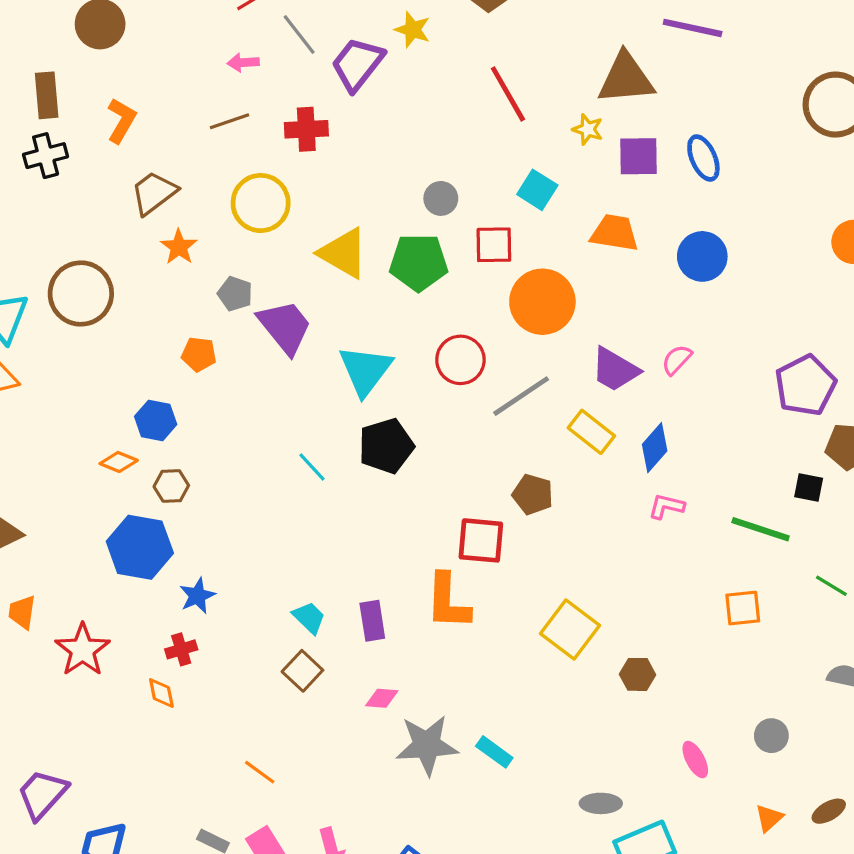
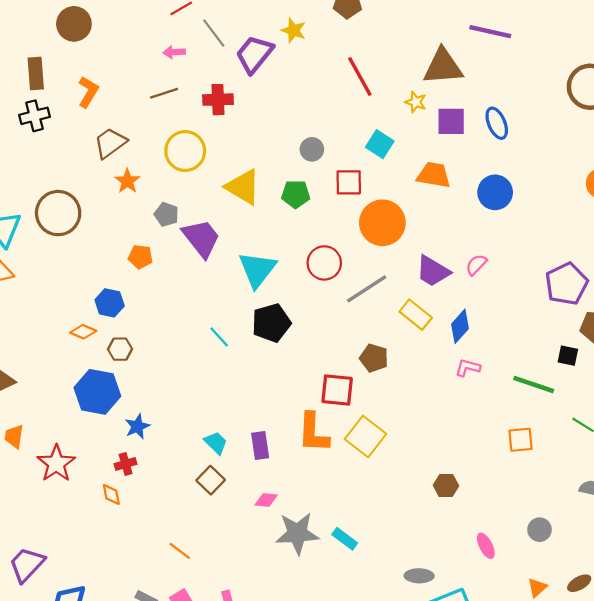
green pentagon: (419, 262) -> (296, 194), size x0.7
yellow square: (570, 629) -> (365, 436), moved

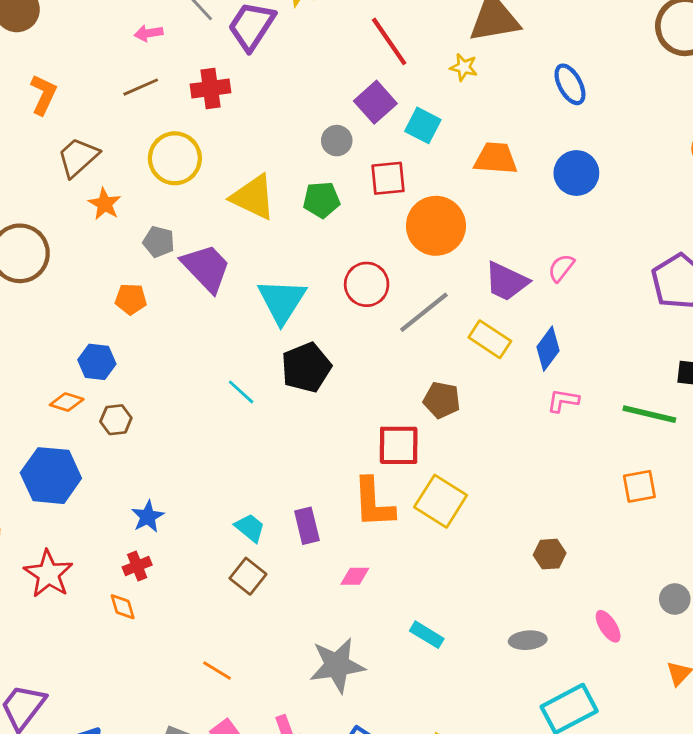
purple square: (451, 121) -> (375, 102), moved, turned -36
blue hexagon: (97, 392) -> (51, 476), moved
pink diamond: (266, 500) -> (355, 576), moved
gray star: (297, 533) -> (337, 665), moved
gray ellipse: (419, 576) -> (528, 640), moved

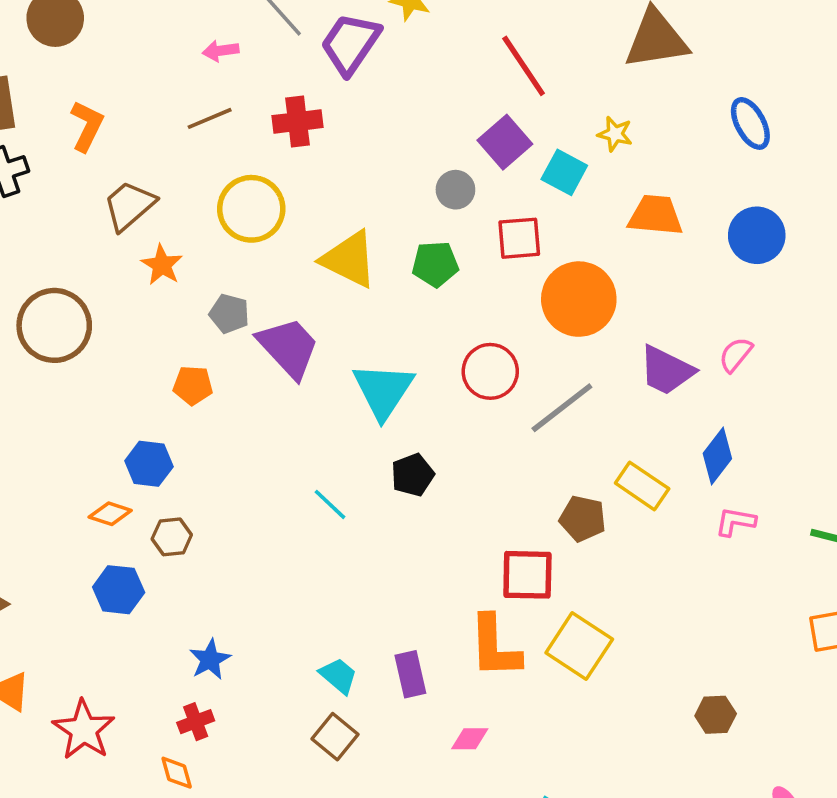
yellow star: (464, 67) -> (615, 134), moved
yellow rectangle: (490, 339) -> (642, 486), moved
black pentagon: (306, 367) -> (413, 475), size x0.7
blue hexagon: (51, 476) -> (119, 590), moved, size x0.7

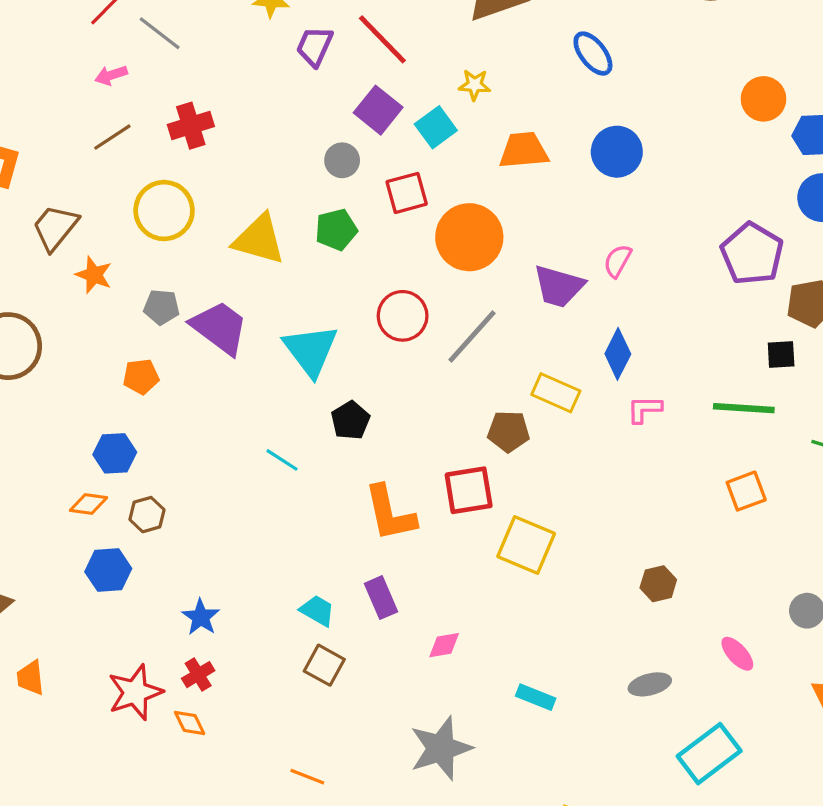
purple trapezoid: (350, 44) -> (315, 46), moved, size x0.7
cyan square: (564, 172) -> (436, 127), turned 36
orange L-shape: (495, 647) -> (390, 513), moved
red star: (84, 730) -> (135, 692), moved, turned 30

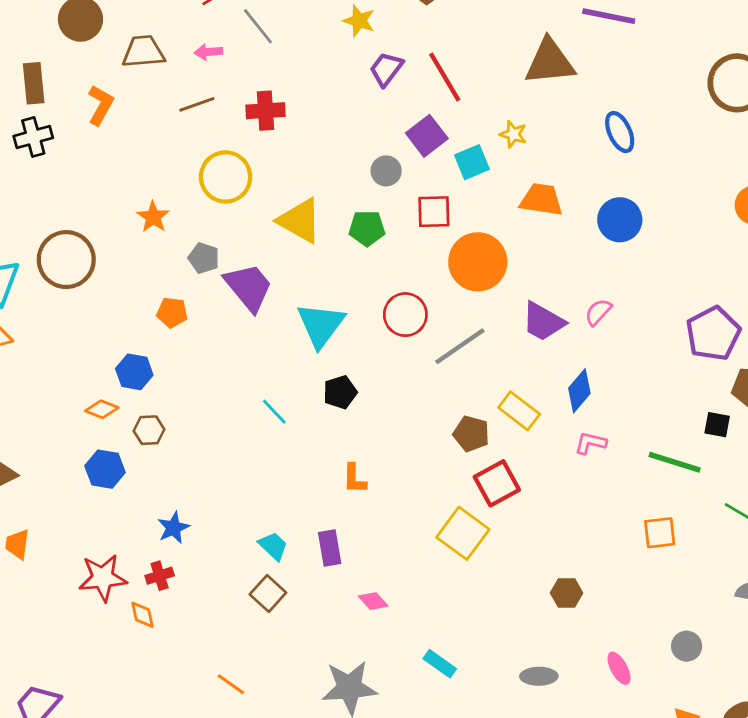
brown trapezoid: (55, 228) -> (143, 52), moved, turned 33
red square: (469, 490) -> (497, 483), moved, turned -33
orange L-shape: (390, 513) -> (354, 479), size x0.6
pink diamond: (444, 645) -> (373, 601), turned 44

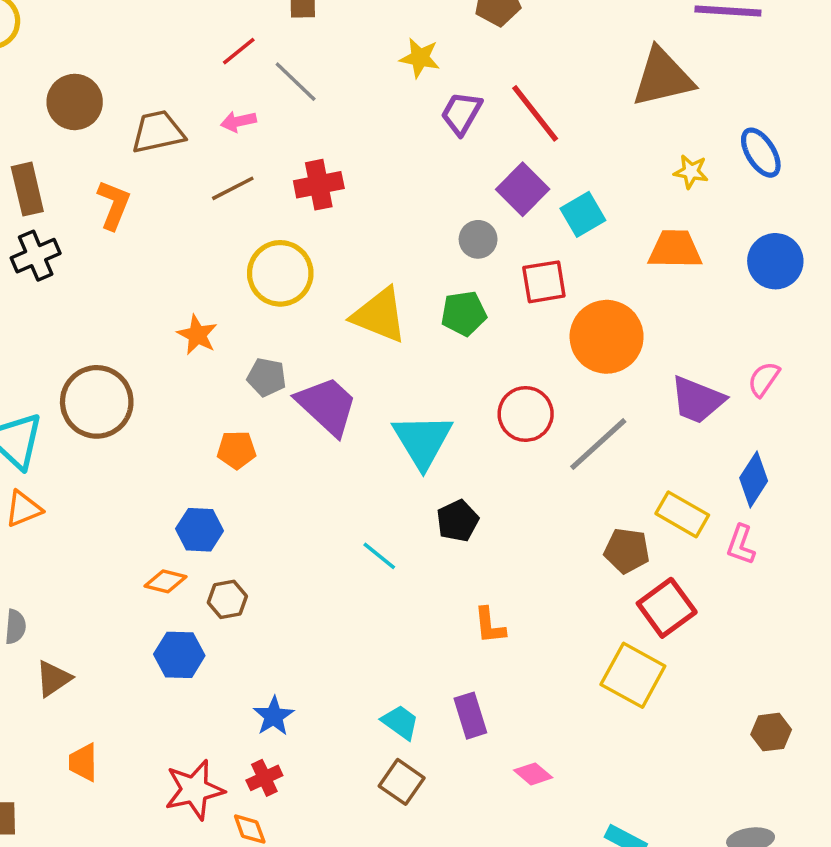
yellow star: (513, 134) -> (691, 172), moved
pink L-shape: (590, 443) -> (741, 545), moved, turned -76

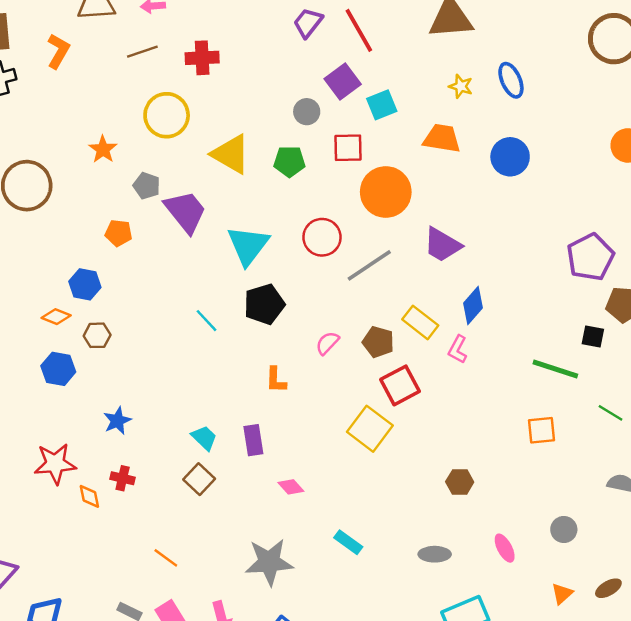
pink semicircle: (764, 379) -> (327, 343), moved
black pentagon: (458, 521) -> (264, 304), size x1.4
red cross: (264, 778) -> (123, 478), moved, turned 30

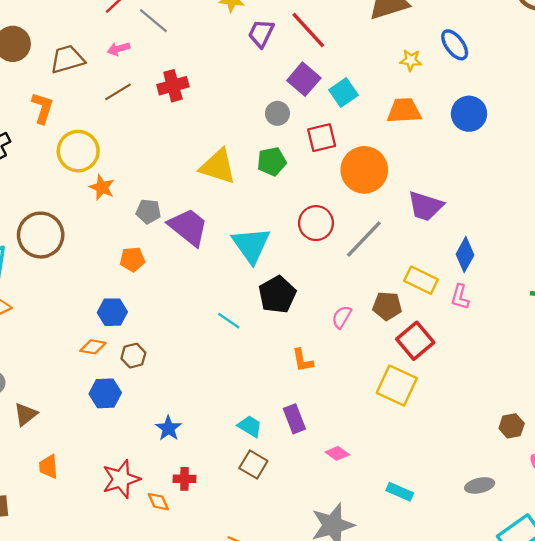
yellow circle: (167, 115) -> (78, 151), moved
brown hexagon: (460, 482) -> (512, 426), moved

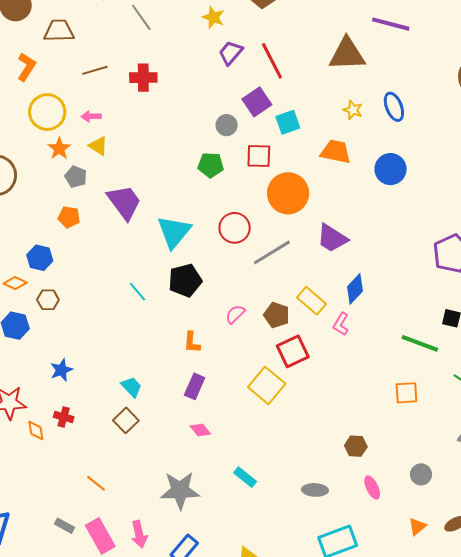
pink arrow: (119, 49) -> (91, 116), moved
yellow triangle: (218, 166) -> (98, 146), moved, size x0.6
gray pentagon: (148, 211) -> (76, 177), moved
purple rectangle: (294, 419) -> (195, 386), moved, turned 30

